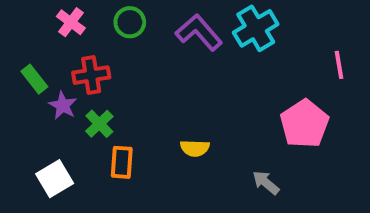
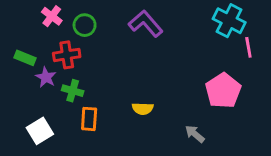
green circle: (130, 22) -> (85, 25), moved
cyan cross: (256, 28) -> (229, 21), moved, turned -32
green rectangle: (34, 79) -> (25, 58), turned -30
green cross: (99, 124) -> (73, 91), turned -30

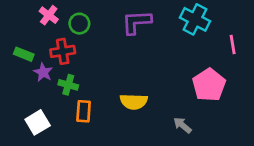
cyan cross: (229, 21) -> (195, 19), moved
purple L-shape: (146, 24) -> (136, 22), turned -52
yellow semicircle: (143, 109) -> (134, 102), size x1.4

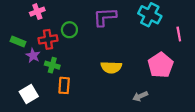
pink cross: (49, 15) -> (37, 12), turned 32
green circle: (79, 24) -> (69, 30), moved
yellow semicircle: (134, 102) -> (111, 67), moved
gray arrow: (182, 125) -> (140, 96), turned -64

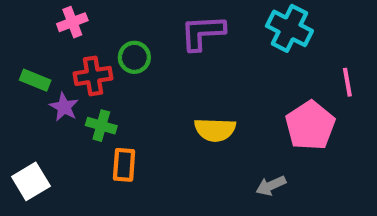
pink line: (179, 34) -> (347, 82), moved
white square: (29, 94) -> (31, 181), moved

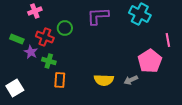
red cross: (93, 76) -> (45, 37), turned 30
yellow semicircle: (215, 130) -> (104, 80), moved
gray arrow: (271, 186) -> (131, 80), moved

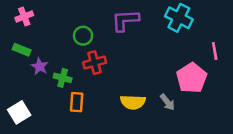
pink cross: (35, 11) -> (24, 17), moved
red cross: (45, 37) -> (95, 63), moved, turned -36
gray arrow: (131, 80) -> (167, 102), turned -104

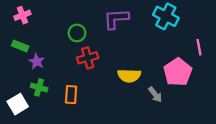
green cross: (63, 78) -> (39, 87), moved
yellow semicircle: (133, 102) -> (129, 76), moved

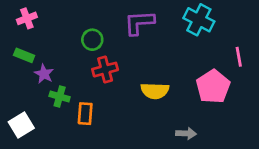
green cross: (39, 87) -> (60, 97), moved
gray arrow: (155, 95) -> (186, 133), moved, turned -49

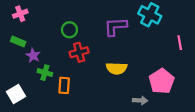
purple L-shape: (139, 23) -> (116, 27), moved
pink pentagon: (213, 87) -> (162, 81), moved

